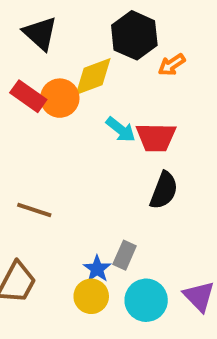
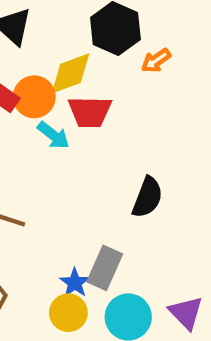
cyan arrow: (121, 130) -> (53, 135), moved
red trapezoid: (156, 137) -> (90, 112), moved
gray rectangle: (125, 255) -> (105, 268), size x1.4

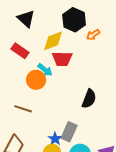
orange circle: (34, 97) -> (36, 80), moved

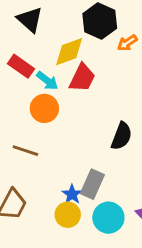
red trapezoid: (62, 59) -> (82, 78), turned -65
cyan arrow: (45, 70) -> (47, 81), moved

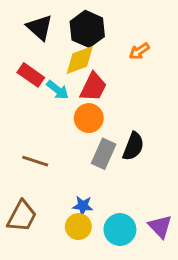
black hexagon: (100, 21) -> (87, 29), moved
orange circle: (44, 108) -> (89, 118), moved
gray rectangle: (92, 184) -> (104, 154), moved
blue star: (72, 194) -> (83, 206), turned -30

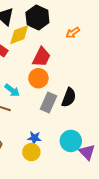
yellow diamond: (80, 60) -> (19, 35), moved
cyan arrow: (58, 90) -> (12, 90), moved
cyan circle: (120, 230) -> (71, 141), moved

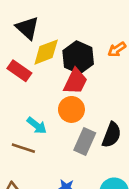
black hexagon: (37, 18) -> (78, 57), moved

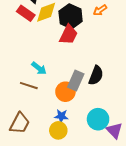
red rectangle: (19, 71) -> (26, 13), moved
orange circle: (71, 109) -> (65, 92), moved

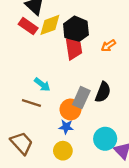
orange arrow: (100, 10) -> (108, 46), moved
red trapezoid: (69, 35) -> (74, 49), turned -35
blue star: (61, 116) -> (66, 127), moved
brown trapezoid: (20, 123) -> (22, 143), turned -70

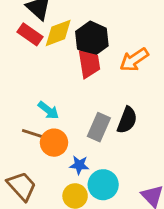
orange arrow: (108, 46) -> (134, 60), size x1.5
orange circle: (70, 109) -> (54, 143), moved
cyan circle: (105, 139) -> (103, 185), moved

